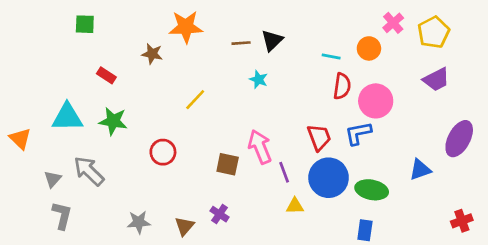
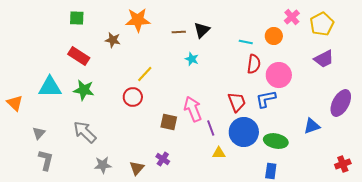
green square: (85, 24) -> (77, 18), moved
red rectangle: (106, 75) -> (79, 56), size x1.5
red circle: (163, 152) -> (133, 97), moved
gray arrow: (89, 171) -> (85, 132), moved

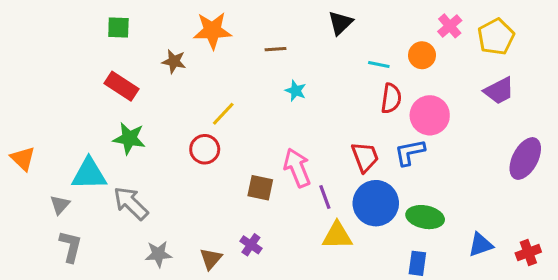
black triangle: (202, 30) -> (340, 23), moved
cyan triangle: (50, 87) -> (89, 174), moved
blue triangle: (312, 126) -> (481, 245), moved
yellow triangle: (219, 153) -> (337, 236), size x1.5

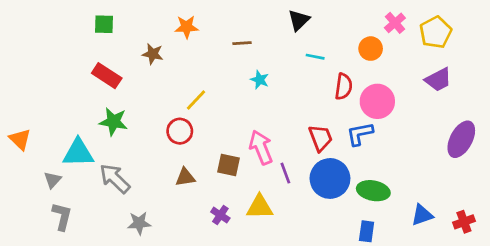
orange star: (212, 31) -> (187, 27), size x0.7
cyan line: (379, 64) -> (315, 57), moved
yellow triangle: (337, 236) -> (260, 207), moved
brown triangle: (211, 259) -> (185, 177), moved, turned 40

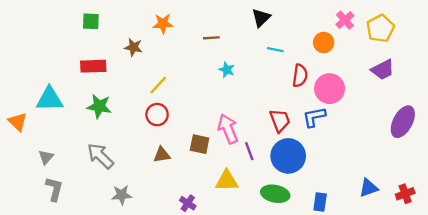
red rectangle: (107, 76) -> (93, 66), turned -35
yellow line: (196, 100) -> (158, 85), moved
cyan triangle: (78, 153) -> (50, 99), moved
green ellipse: (373, 191) -> (275, 194), moved
purple cross: (220, 215) -> (188, 203), moved

